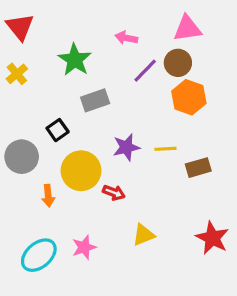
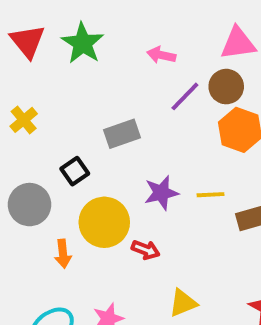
green star: (75, 60) -> (83, 43), moved
yellow cross: (17, 74) -> (24, 120), moved

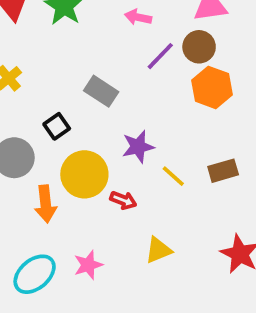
gray rectangle: (122, 134) -> (101, 91), turned 52
yellow line: (210, 195) -> (173, 176), moved, turned 45
orange arrow: (63, 254) -> (46, 204), size x1.4

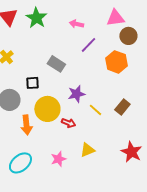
brown circle: (199, 47) -> (128, 36), moved
black square: (57, 126) -> (32, 83), turned 32
brown rectangle: (223, 171) -> (122, 107), turned -35
pink star: (88, 265) -> (58, 159), moved

